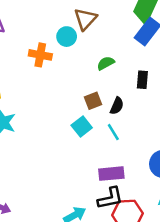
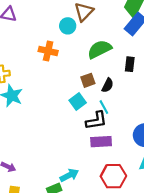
orange cross: (40, 55) -> (48, 51), moved
green semicircle: (106, 63) -> (100, 49), size x1.6
black L-shape: (110, 198) -> (96, 120), moved

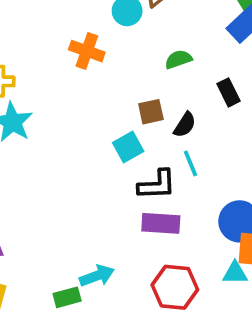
green semicircle: (100, 49) -> (178, 59), size x0.6
black rectangle: (130, 64) -> (229, 92), turned -40
cyan line: (104, 107) -> (191, 163), moved

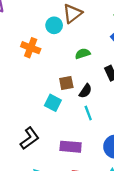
cyan square: (128, 147) -> (53, 103), turned -35
black L-shape: (157, 185) -> (30, 138), moved, turned -35

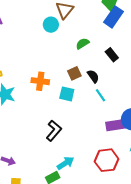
orange cross: (31, 48) -> (40, 81), moved
black semicircle: (85, 91) -> (93, 76), turned -56
purple rectangle: (71, 147) -> (116, 125), moved

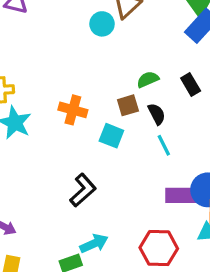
green semicircle: (83, 44) -> (148, 79), moved

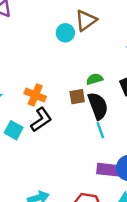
black semicircle: (157, 114) -> (98, 106), size x1.6
cyan square: (111, 136) -> (14, 130), moved
black L-shape: (83, 190) -> (41, 120), moved

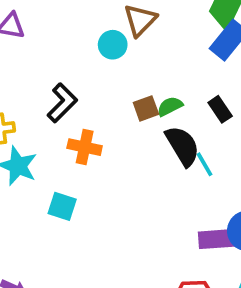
brown square: (77, 97) -> (146, 108), moved
black L-shape: (41, 120) -> (62, 103), moved
cyan line: (100, 130) -> (205, 164), moved

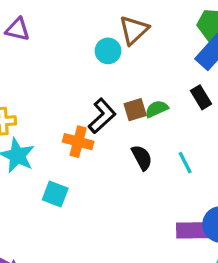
black L-shape: (62, 103) -> (102, 116), moved
black rectangle: (220, 109) -> (201, 97), moved
black semicircle: (183, 146) -> (142, 158), moved, size x0.7

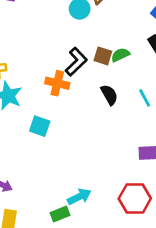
brown square: (135, 110) -> (103, 56), turned 36

